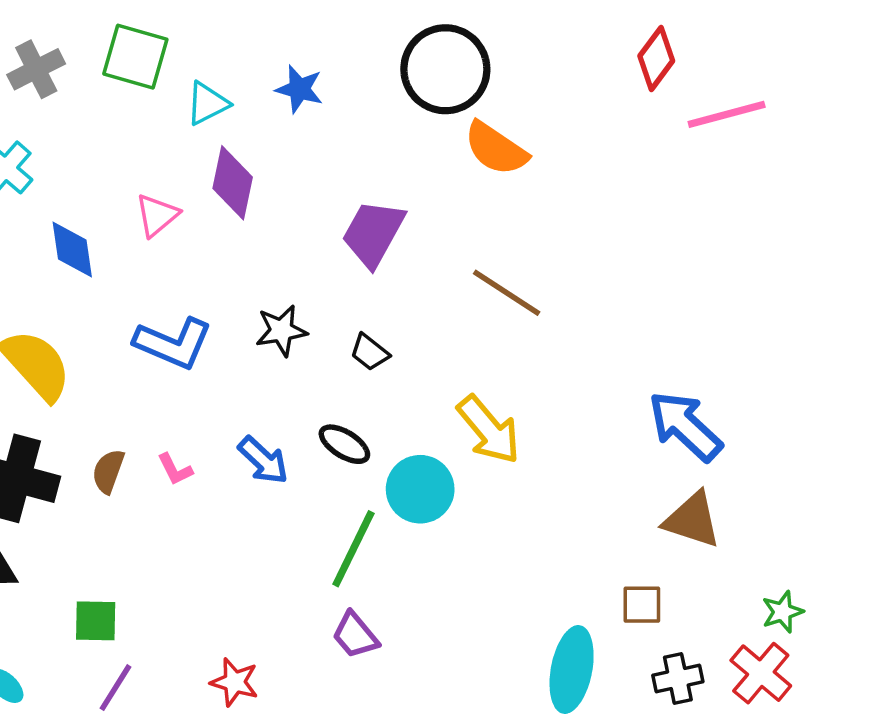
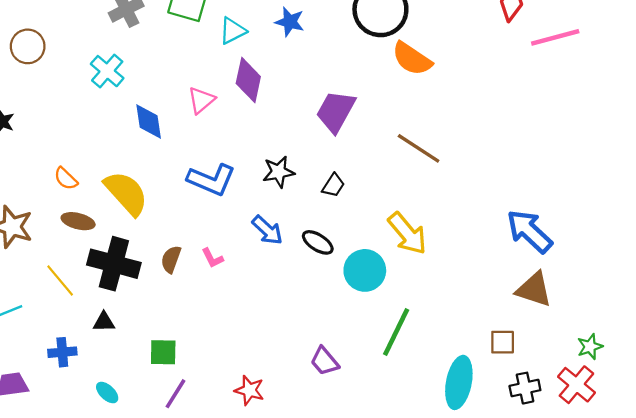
black trapezoid: (370, 352) -> (333, 185), turned -95
blue arrow: (263, 460) -> (267, 230), moved
green line: (353, 549) -> (396, 332), moved

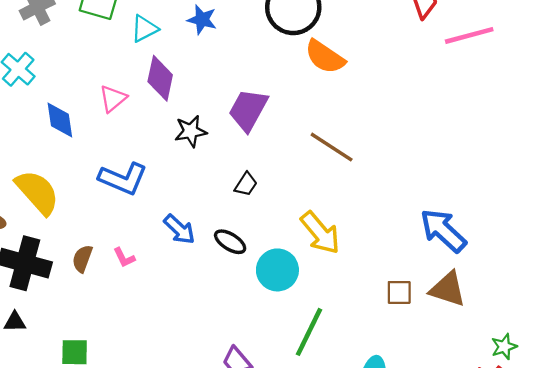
black star: (279, 172) -> (191, 131), moved
brown square: (503, 342) -> (399, 292), moved

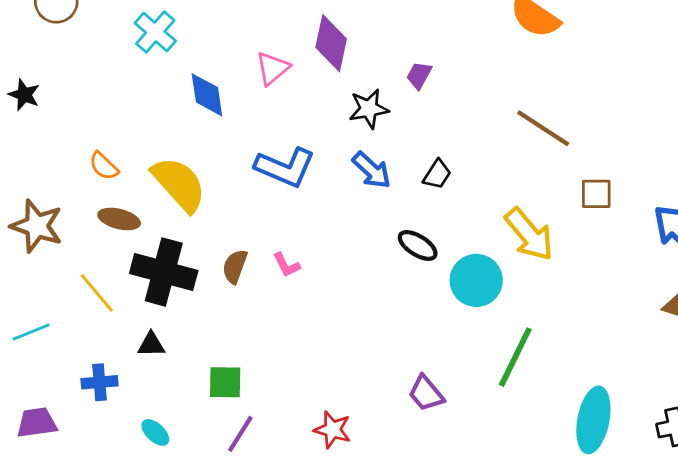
purple trapezoid: (248, 110) -> (419, 75), moved, size x0.5
blue arrow: (179, 229) -> (372, 170), moved
brown square: (399, 292) -> (596, 194), moved

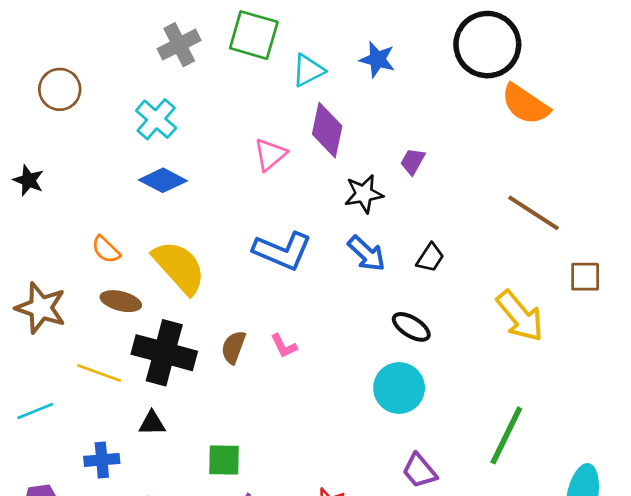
blue diamond: (207, 95) -> (163, 180), moved, turned -54
cyan circle: (476, 280) -> (399, 388), moved
yellow line: (97, 293) -> (99, 373), turned -30

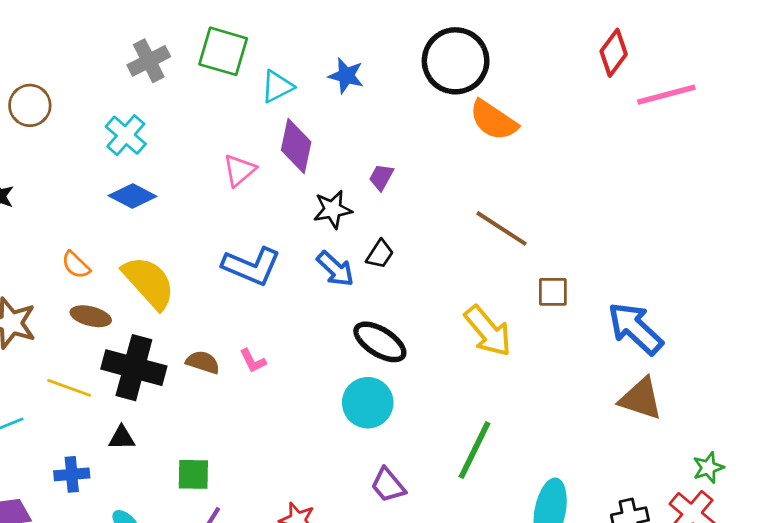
black trapezoid: (430, 258) -> (380, 254), moved
black ellipse: (411, 327) -> (380, 342), size x1.4
brown semicircle: (233, 347) -> (203, 362), turned 88

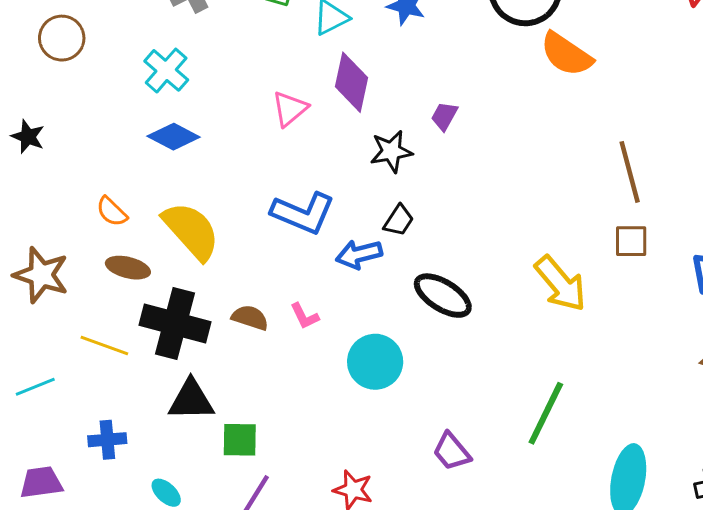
brown line: (502, 228) -> (630, 172), moved, turned 42
black trapezoid: (380, 254) -> (399, 220), moved
blue arrow: (335, 269) -> (359, 254), moved, turned 123
cyan circle: (368, 403) -> (375, 362), moved
black triangle: (122, 438) -> (191, 400), moved, size x1.6

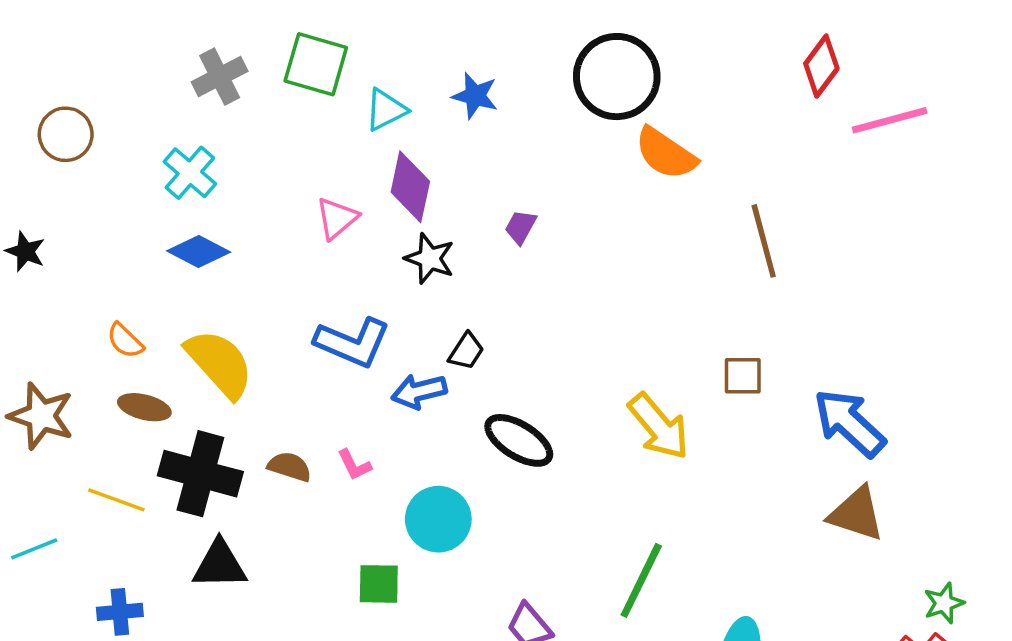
black star: (391, 151) -> (430, 258), moved, turned 30
brown line: (630, 172) -> (764, 241), moved
green square: (240, 440) -> (379, 584), moved

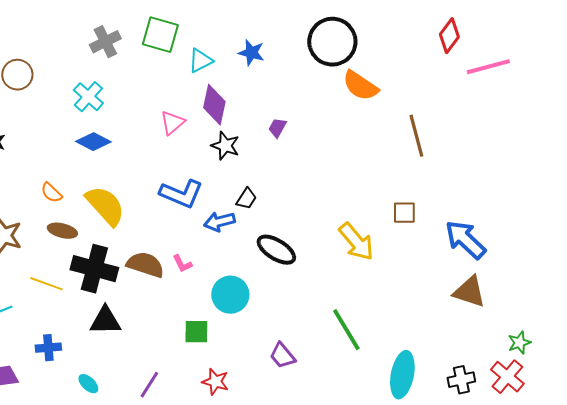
brown semicircle: (290, 467) -> (145, 265), size x1.5
green line: (641, 580) -> (346, 330), turned -57

